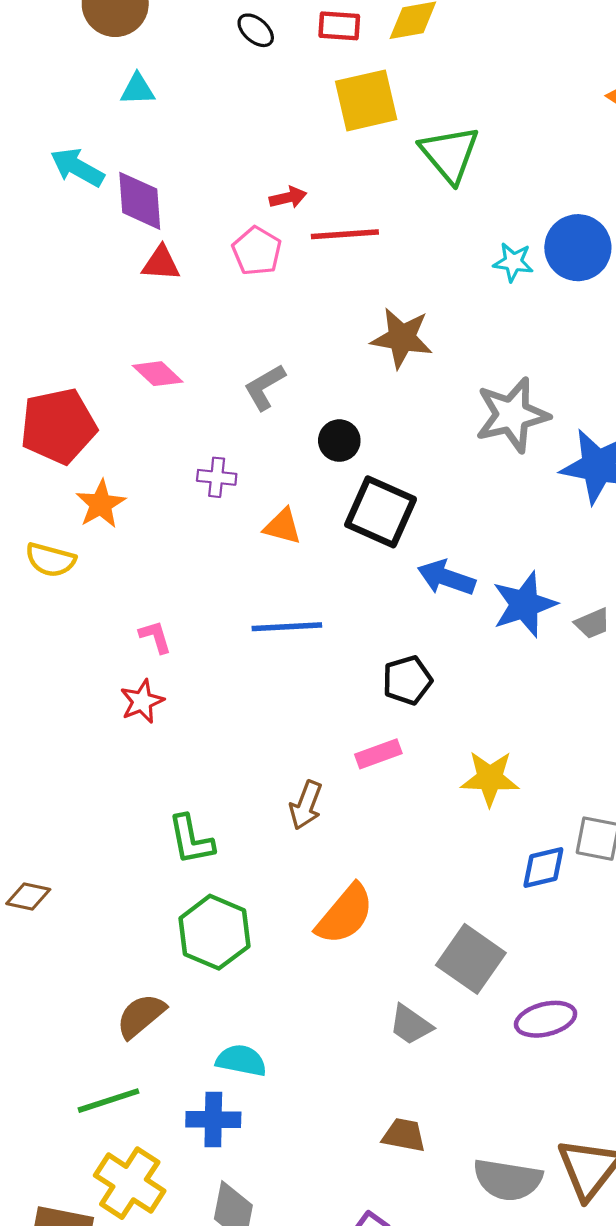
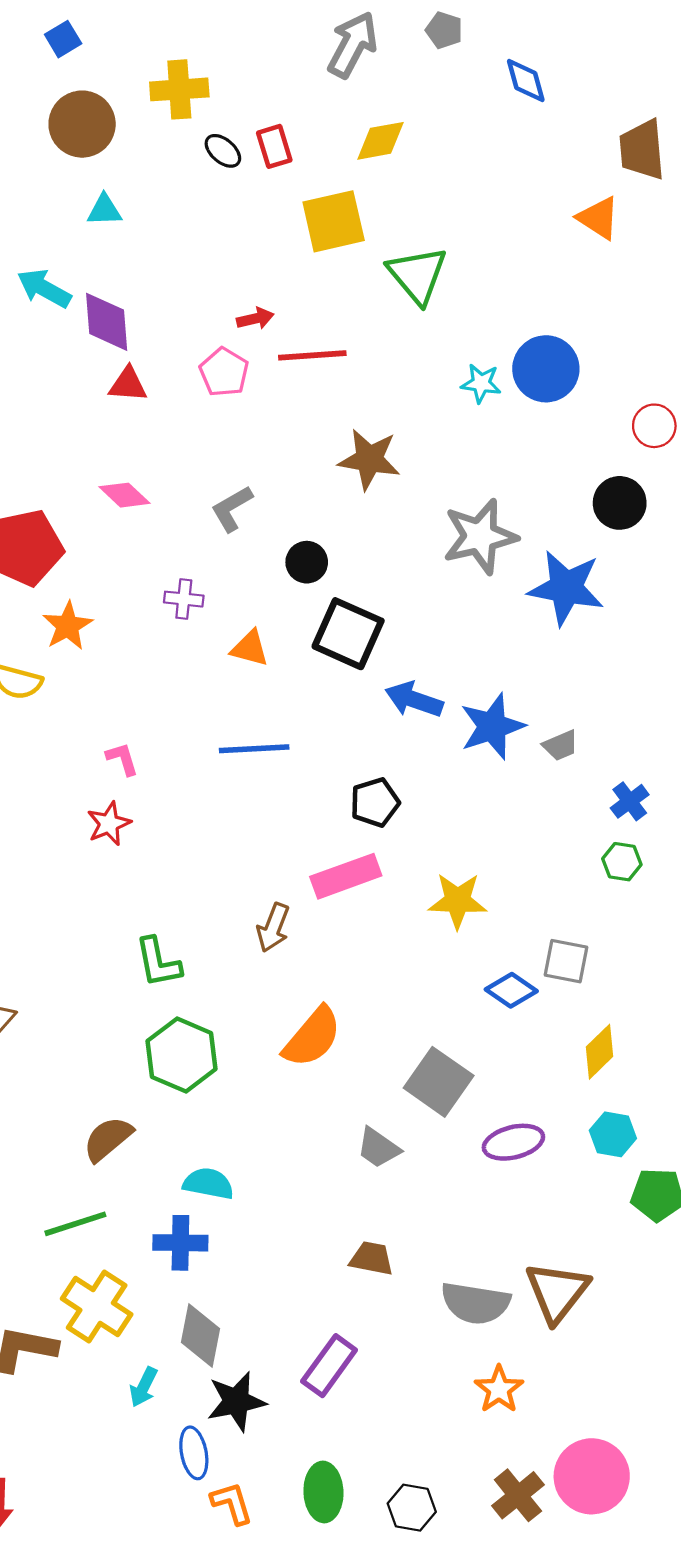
red rectangle: (339, 26) -> (274, 146), moved, turned 69
pink rectangle: (378, 754) -> (346, 876), size x1.5
blue diamond: (543, 868) -> (511, 990), turned 48

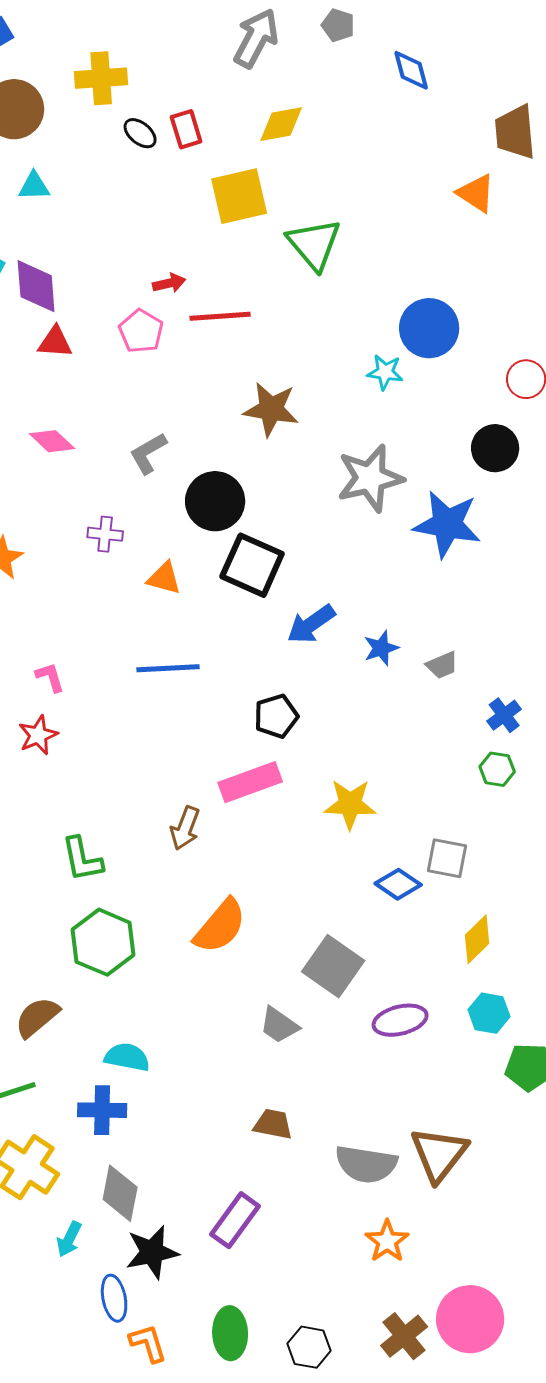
cyan star: (481, 383) -> (385, 372), moved
black circle: (307, 562) -> (215, 501), size x1.6
blue arrow: (414, 700) -> (311, 624), turned -54
blue star: (492, 726) -> (381, 648), size x0.6

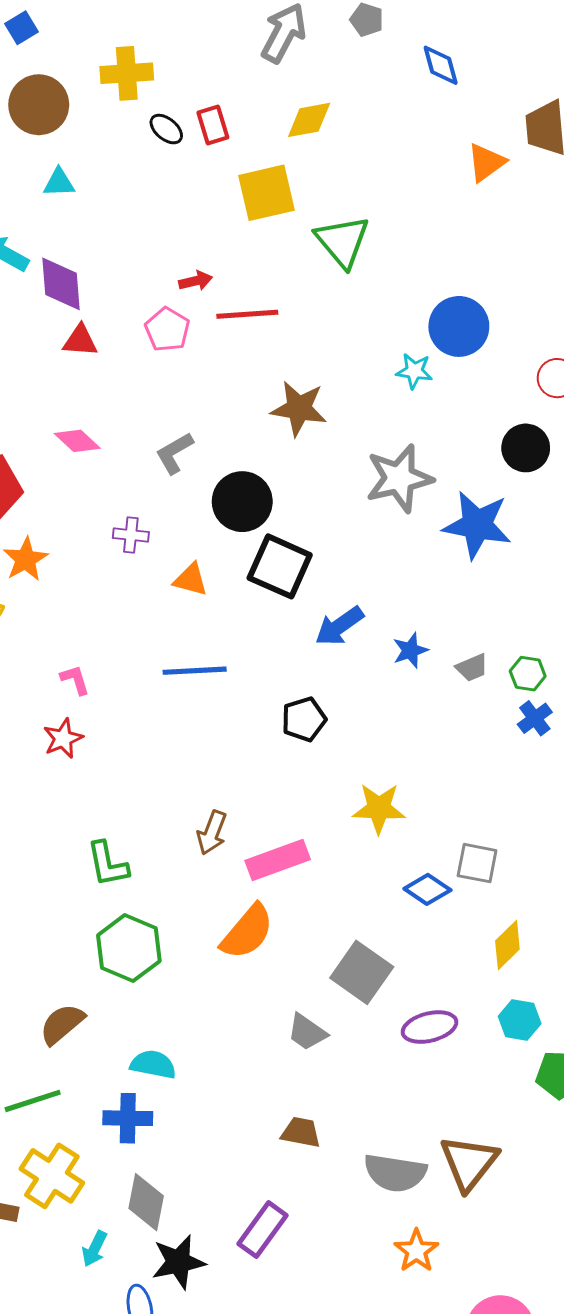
orange triangle: (476, 193) -> (486, 162), moved, turned 51
green hexagon: (497, 769) -> (528, 674), moved
pink rectangle: (250, 782) -> (278, 860), moved

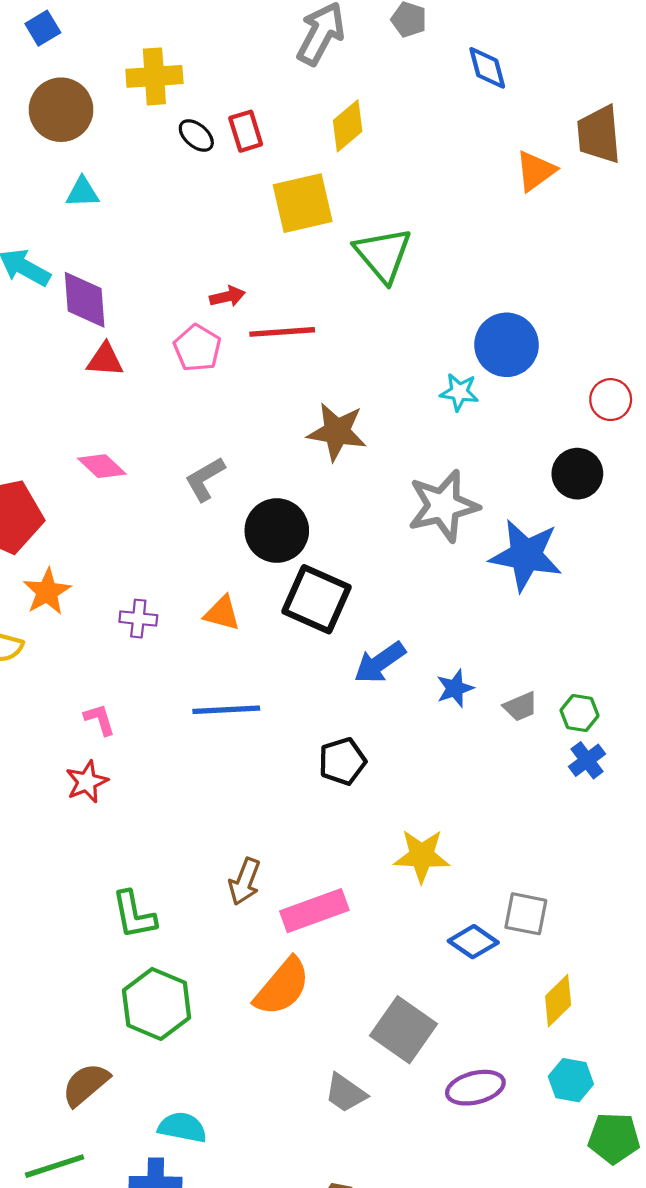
yellow diamond: (309, 120) -> (348, 126), turned -30
purple cross: (131, 535) -> (138, 619), moved

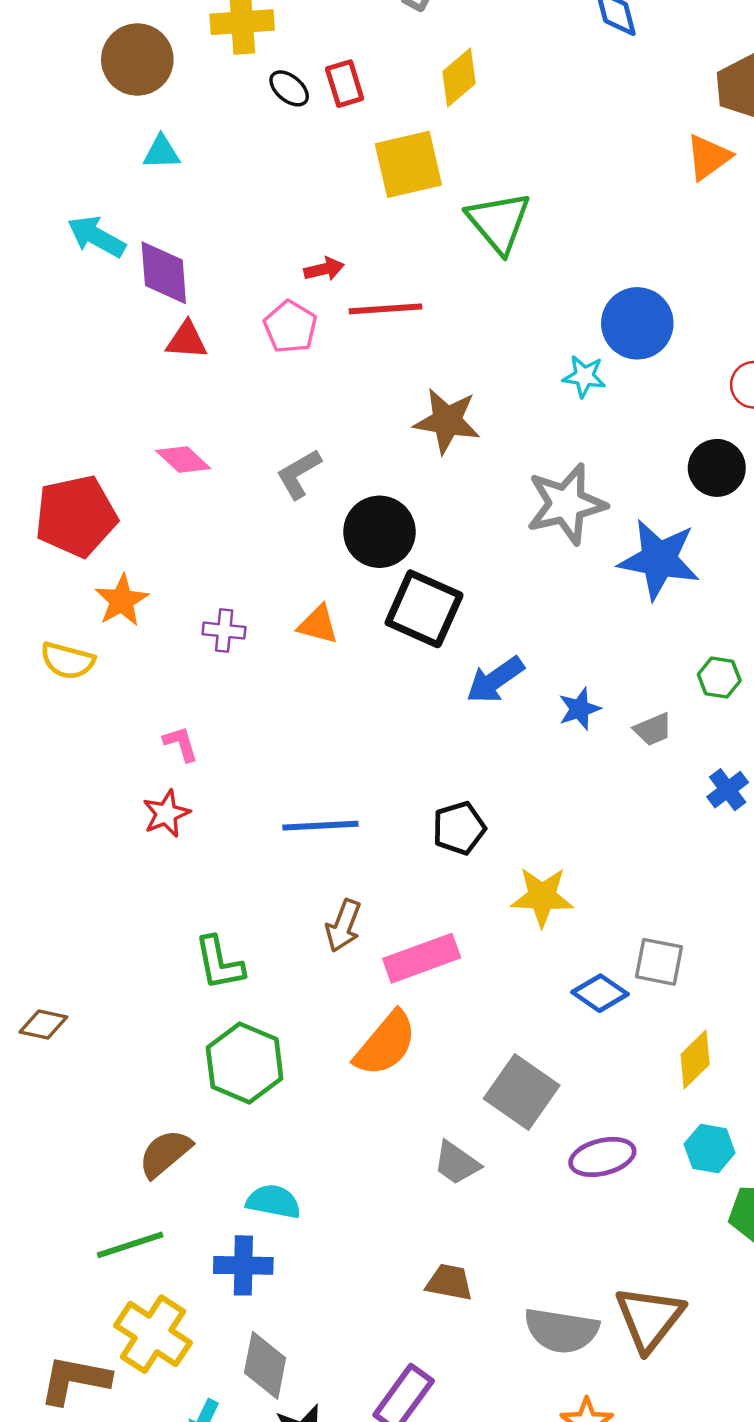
orange triangle: (535, 171) -> (708, 157), moved
blue line: (226, 710) -> (320, 826), moved
green hexagon: (580, 713) -> (719, 678), moved
black pentagon: (342, 761) -> (459, 828), moved

